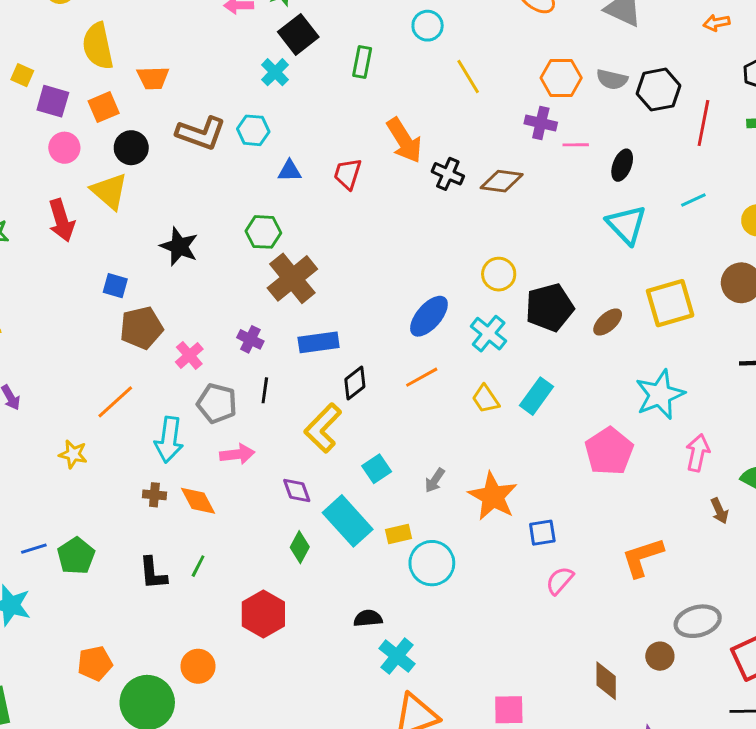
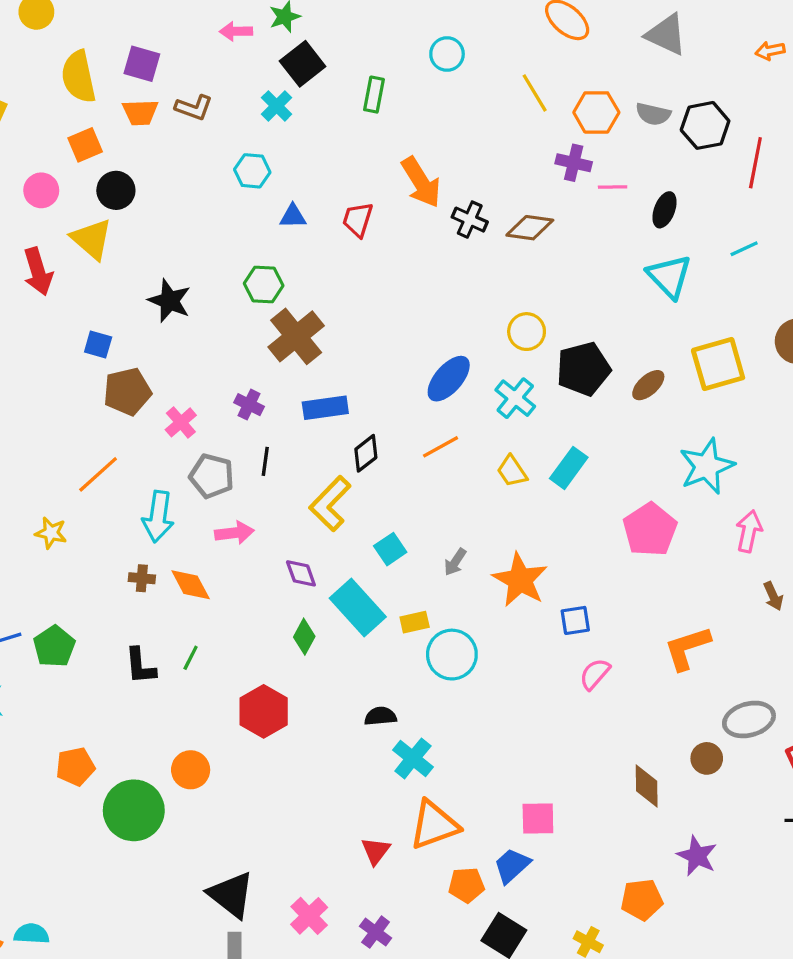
yellow line: (468, 77) -> (535, 93), moved
purple square: (53, 101) -> (142, 64), moved
brown L-shape: (201, 133) -> (194, 108), moved, size x0.7

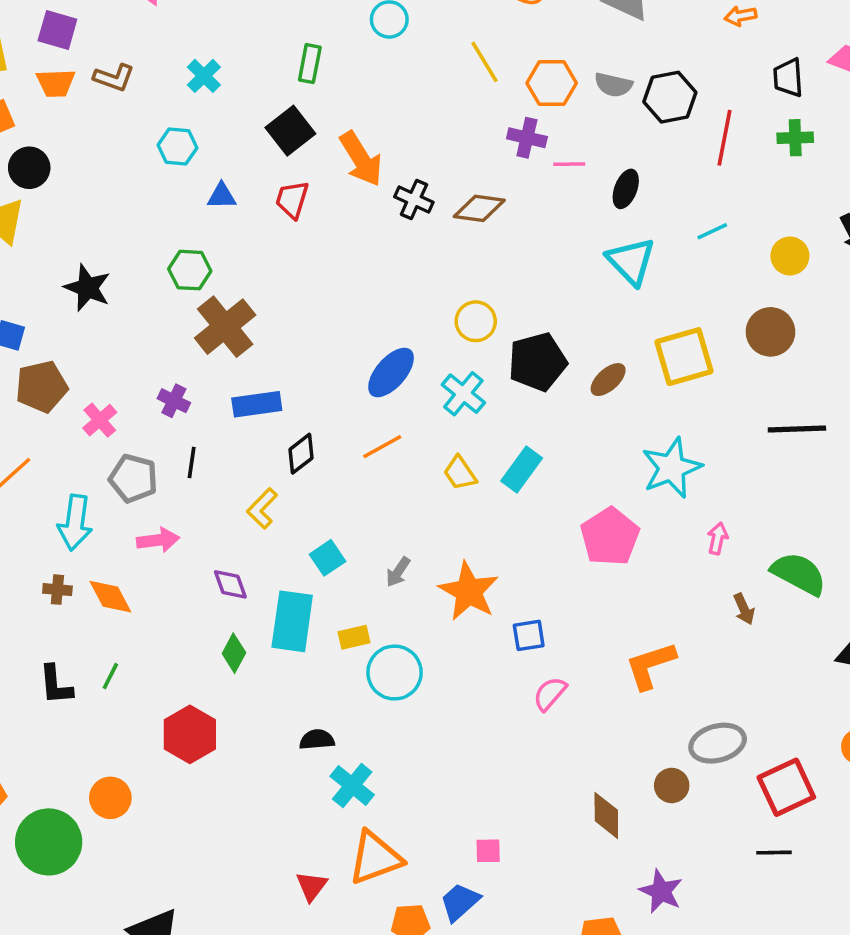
black square: (303, 64) -> (290, 131), moved
yellow L-shape: (330, 504) -> (262, 508), size x0.7
pink arrow: (749, 531) -> (718, 538), size x0.7
cyan rectangle: (358, 607) -> (292, 621), turned 50
pink square: (538, 818) -> (488, 851), size x0.7

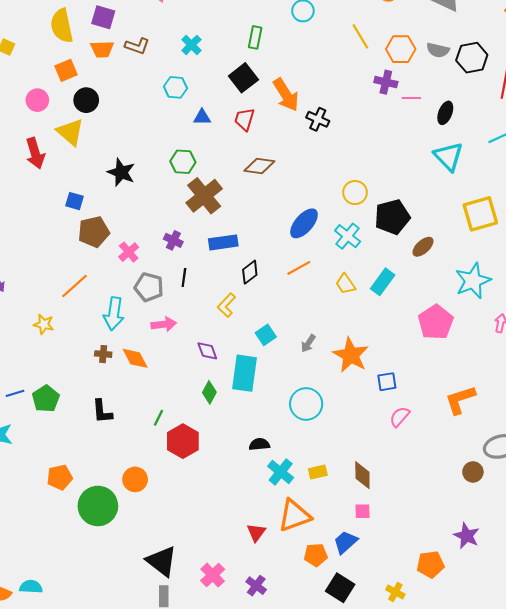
brown diamond: (479, 208) -> (259, 166), moved
brown ellipse: (608, 380) -> (423, 247), moved
yellow rectangle: (354, 637) -> (318, 472), moved
green line: (110, 676) -> (158, 418), moved
brown diamond: (606, 815) -> (362, 475), moved

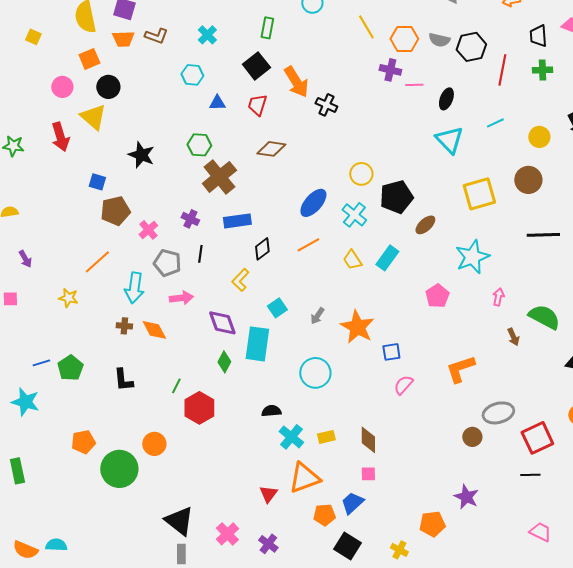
pink pentagon: (436, 322) -> (437, 296), size x0.7
purple diamond: (207, 351) -> (222, 323), size x1.4

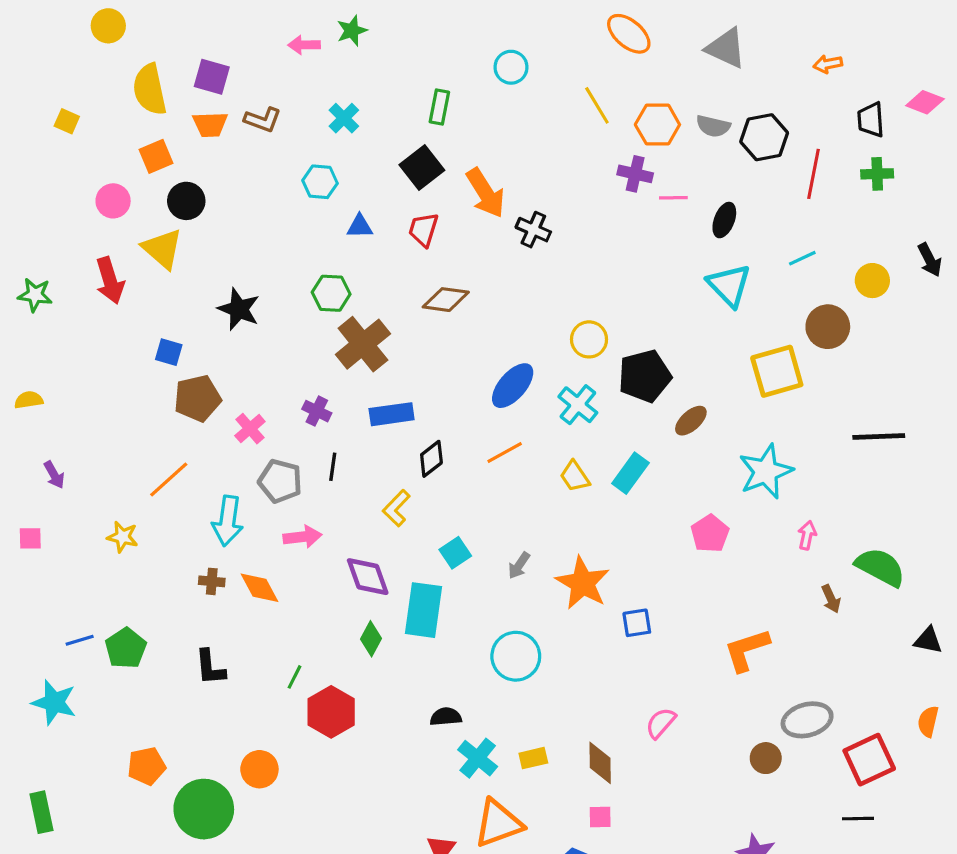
brown circle: (528, 180) -> (828, 327), moved
pink semicircle: (403, 385) -> (661, 723), moved

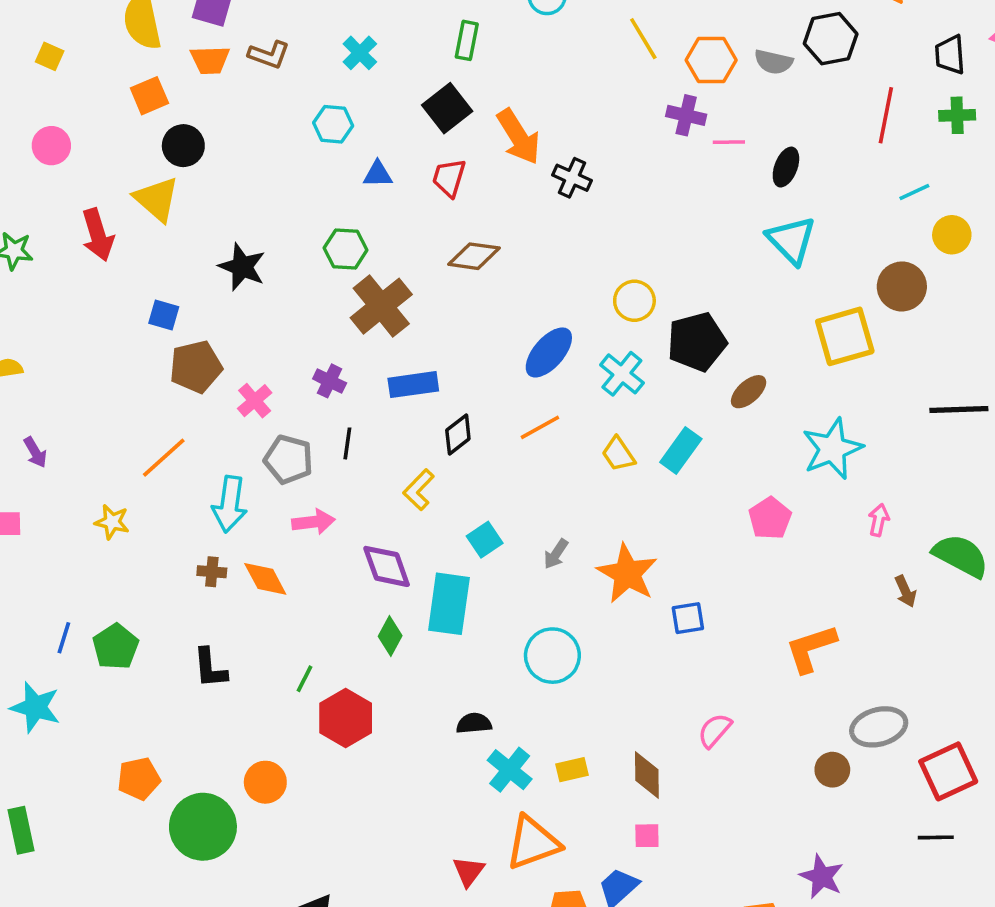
black hexagon: (764, 137) -> (831, 39), moved
pink circle: (113, 201) -> (51, 146), moved
cyan line: (802, 258) -> (914, 192), moved
blue line: (80, 640) -> (64, 638), turned -56

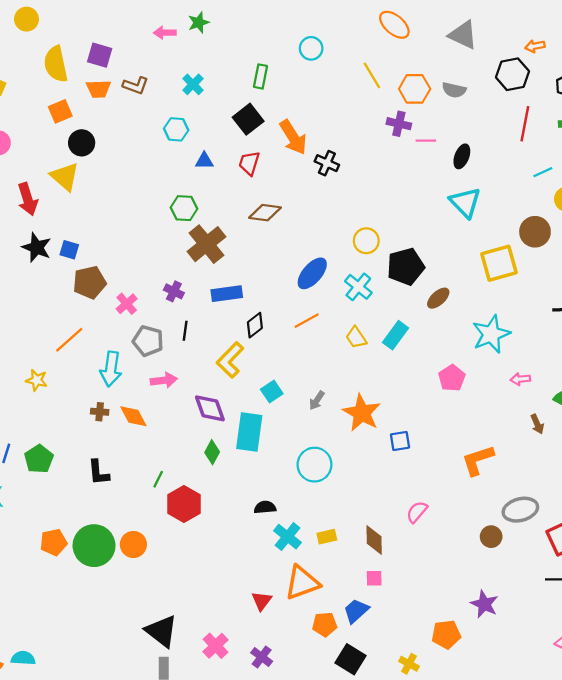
black hexagon: (831, 39) -> (512, 74), moved
black star: (242, 267) -> (37, 247), moved
yellow L-shape: (419, 490) -> (230, 360), size x1.4
pink arrow: (879, 520) -> (520, 379), turned -108
green circle: (203, 827) -> (94, 546), moved

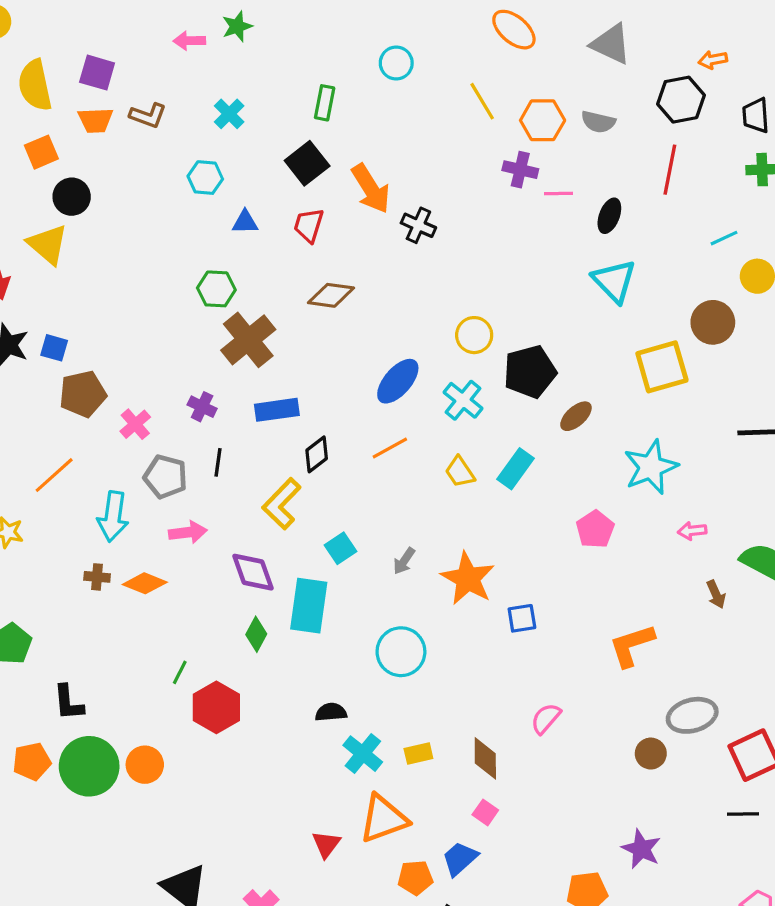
red line: (525, 124) -> (670, 170), moved
orange diamond: (133, 416) -> (145, 583), turned -40
black L-shape: (98, 472) -> (68, 703), moved
pink square: (374, 578) -> (485, 812), turned 36

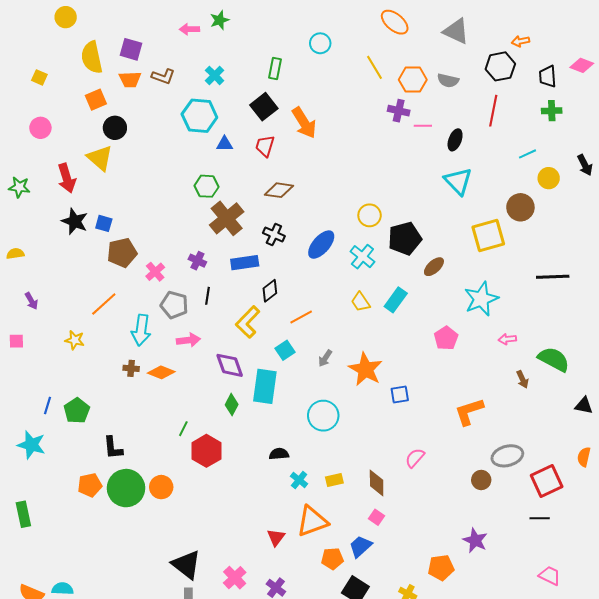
cyan hexagon: (205, 178) -> (199, 116), size x1.6
black cross: (418, 225) -> (274, 234), moved
orange line: (390, 448) -> (301, 317), moved
cyan cross: (363, 754) -> (299, 480), size x0.7

